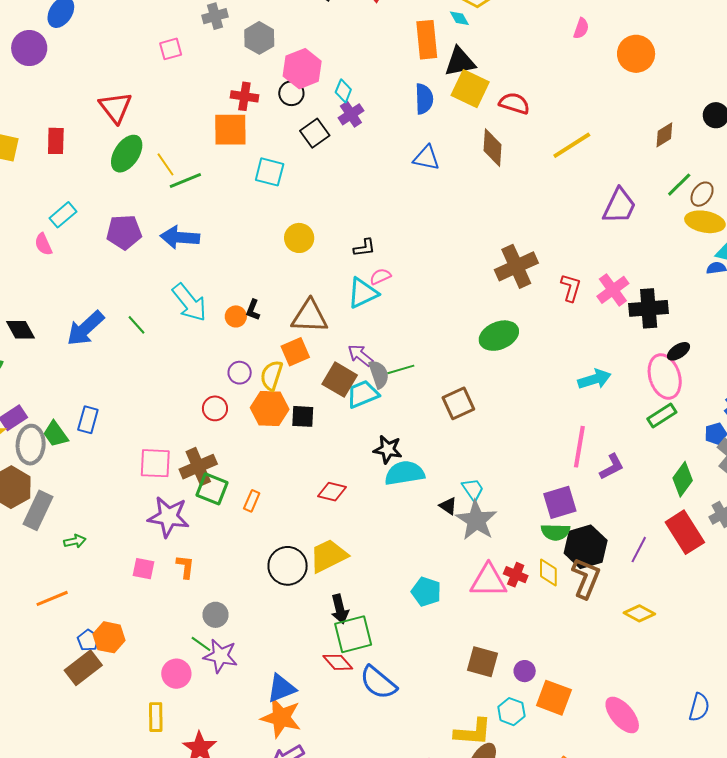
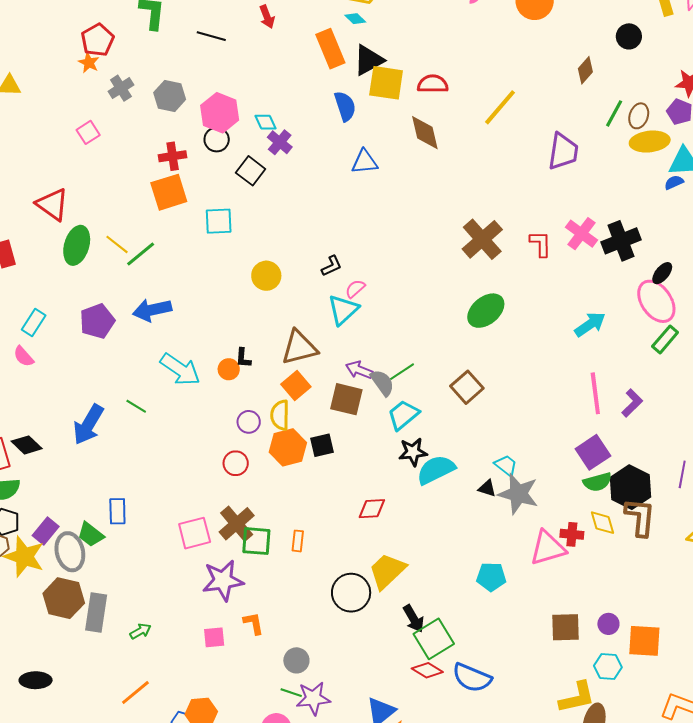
cyan diamond: (343, 91) -> (266, 122), turned -30
cyan trapezoid: (363, 394) -> (403, 415), moved

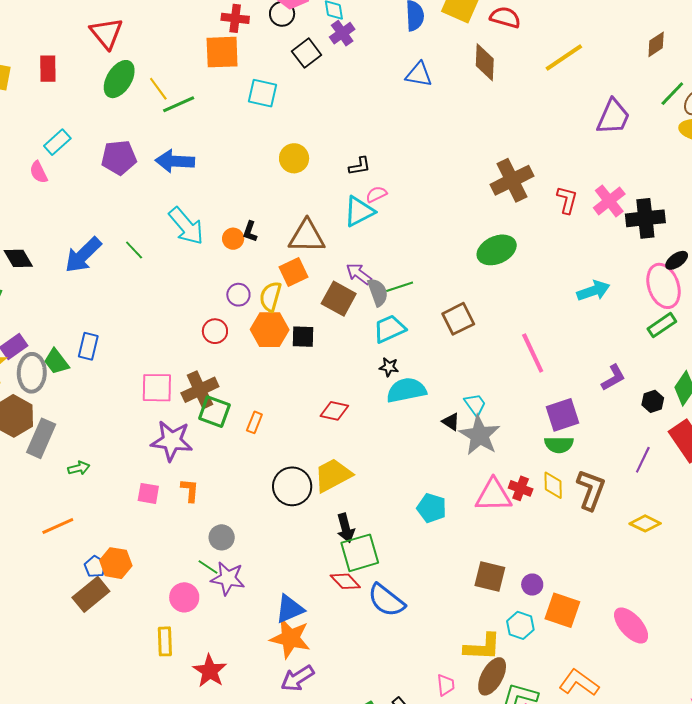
pink line: (595, 393) -> (533, 353), moved, turned -33
black star: (413, 452) -> (389, 367), size x0.7
black hexagon: (631, 487) -> (653, 401), moved, size x0.5

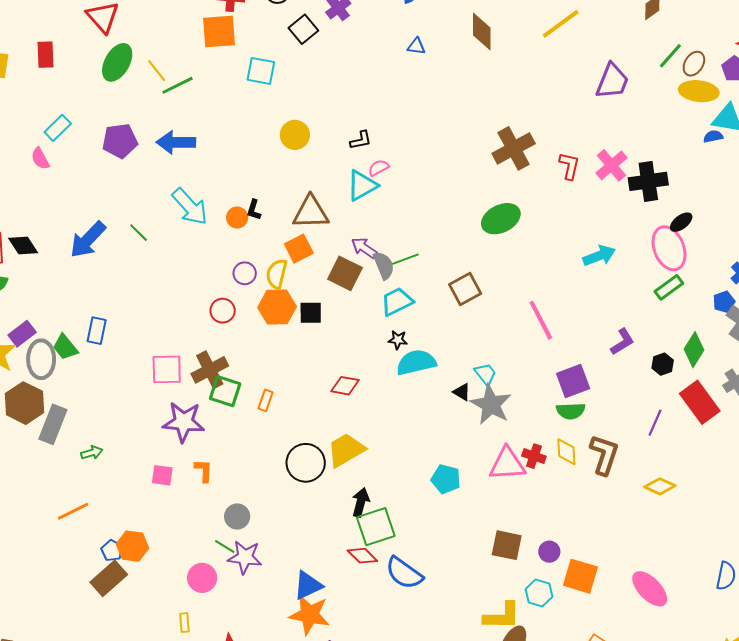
blue triangle: (419, 74) -> (416, 46), size x0.7
black arrow: (346, 528) -> (361, 502), turned -148
yellow rectangle: (165, 641) -> (184, 623), size x0.7

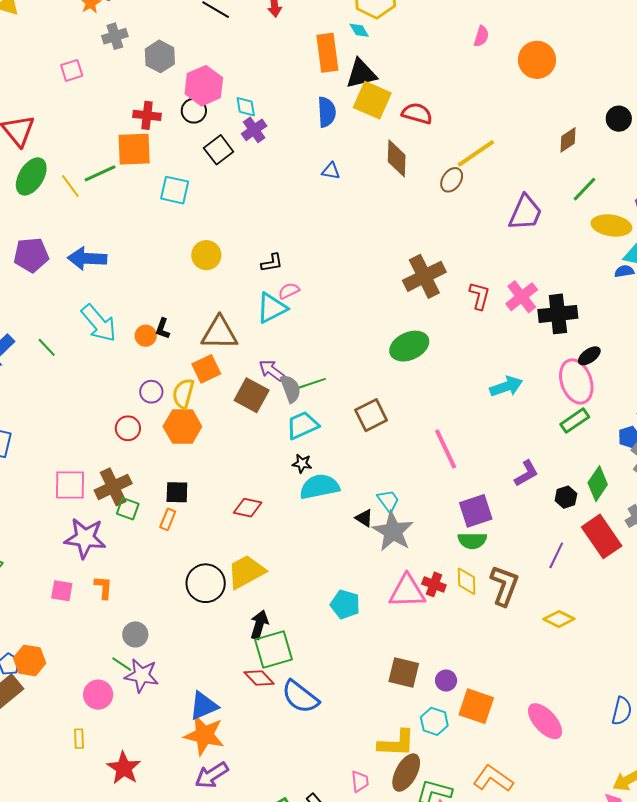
brown ellipse: (694, 64) -> (452, 180), moved
green line: (178, 85) -> (100, 173), moved
black square: (311, 313) -> (177, 492), moved
green square: (225, 391) -> (128, 509), size x0.7

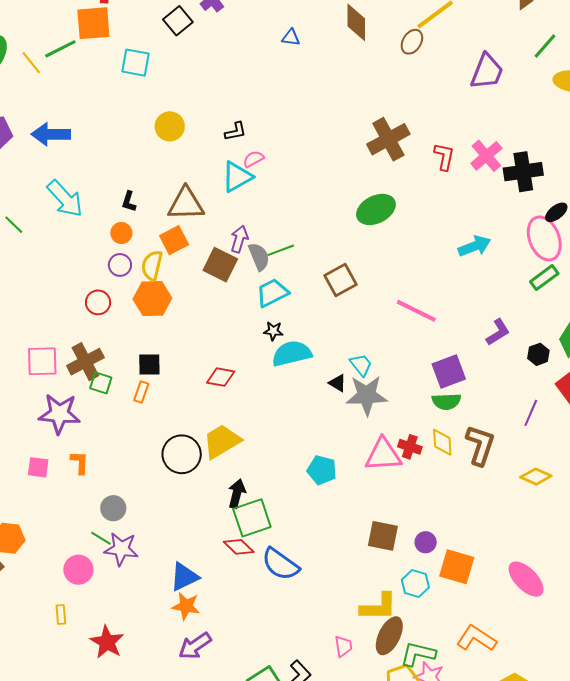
orange circle: (146, 336) -> (121, 233), moved
purple arrow: (272, 370) -> (239, 239), turned 72
pink line: (446, 449) -> (416, 311), turned -36
gray star: (393, 531) -> (367, 395), turned -30
orange star: (204, 735) -> (186, 606), size x0.7

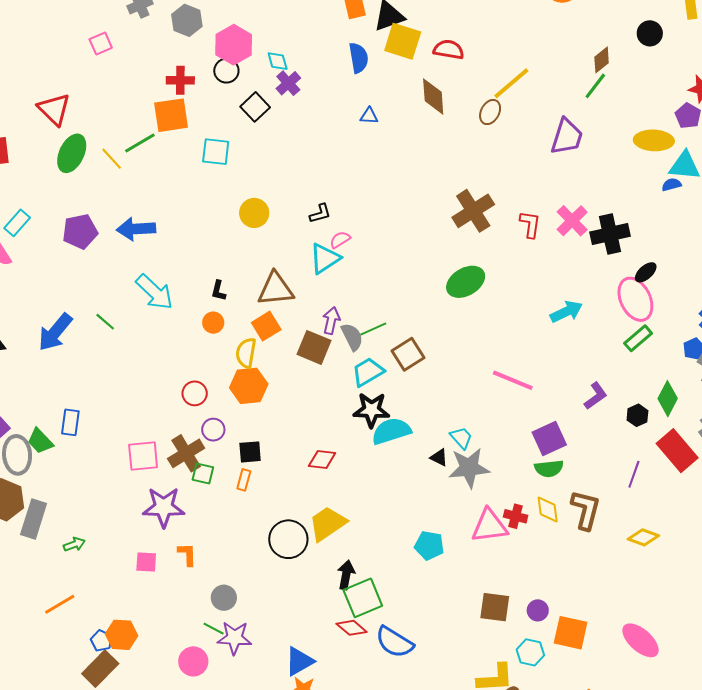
green line: (545, 46) -> (595, 86), moved
purple circle: (120, 265) -> (213, 430), moved
brown square: (340, 280) -> (408, 354), moved
black star: (273, 331) -> (371, 410), size x1.8

